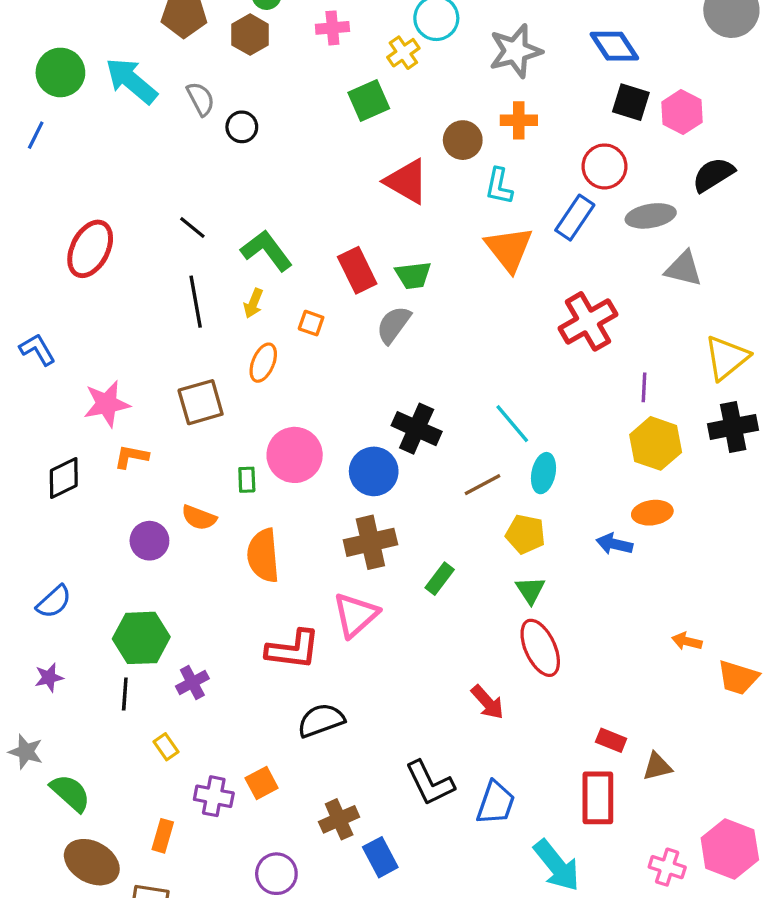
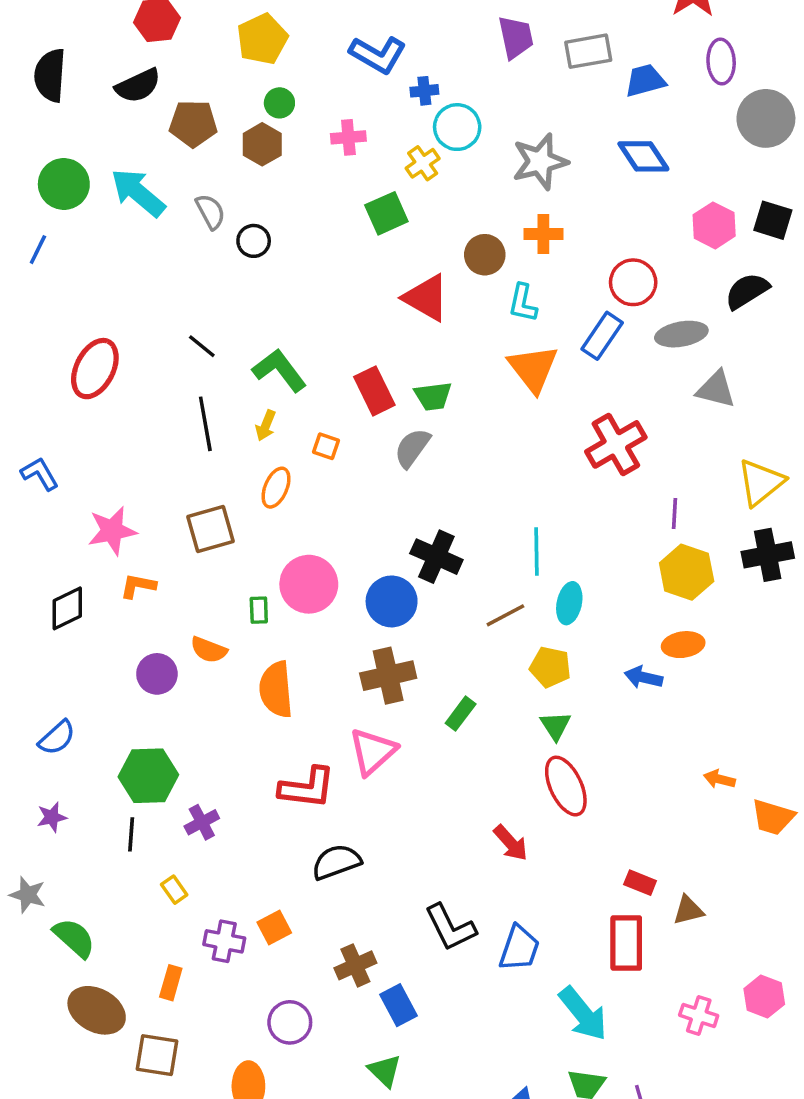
black square: (631, 102) -> (773, 220), moved
cyan line: (512, 424) -> (537, 551), turned 39
pink hexagon: (730, 849) -> (764, 997), size x0.7

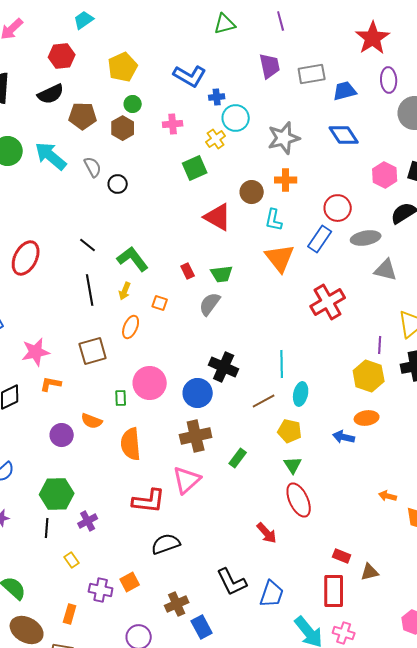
red rectangle: (374, 391) -> (188, 271), size x0.6
purple line: (675, 513) -> (380, 345), moved
pink cross: (699, 1015) -> (344, 633), moved

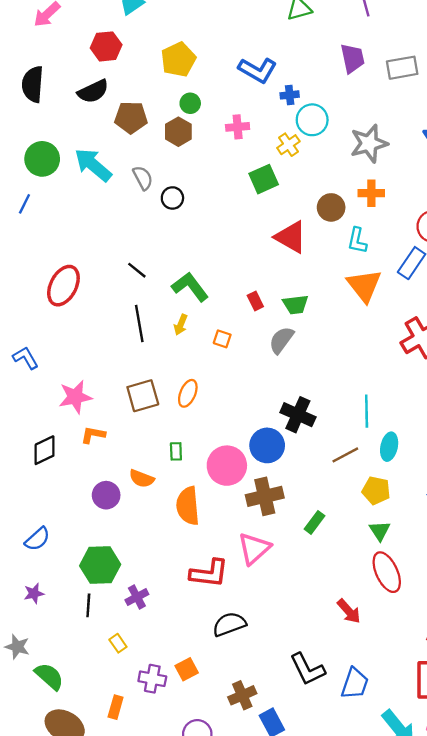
orange ellipse: (131, 327) -> (188, 393), moved
pink circle: (150, 383) -> (227, 466), moved

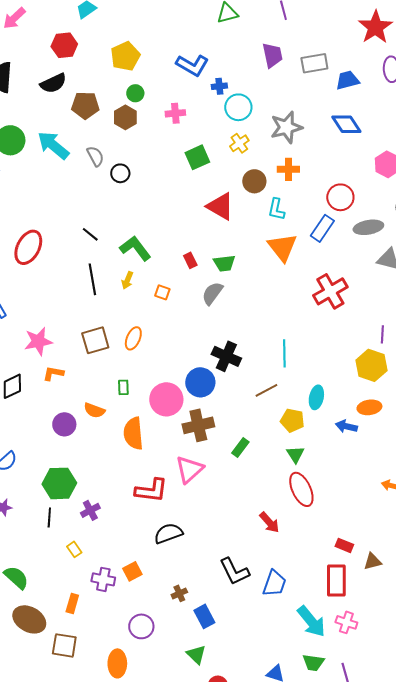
yellow cross: (288, 145) -> (239, 143), moved
cyan ellipse: (389, 447) -> (316, 397), moved
brown cross: (242, 695) -> (179, 593), size x0.7

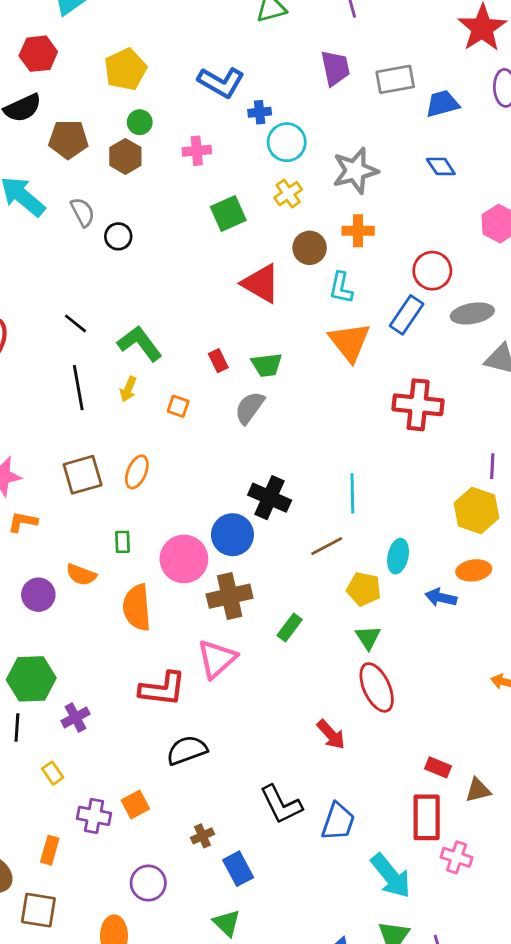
blue diamond: (346, 124) -> (441, 166), size x0.7
red cross: (330, 291) -> (418, 405), turned 36
pink cross: (346, 622) -> (457, 857), moved

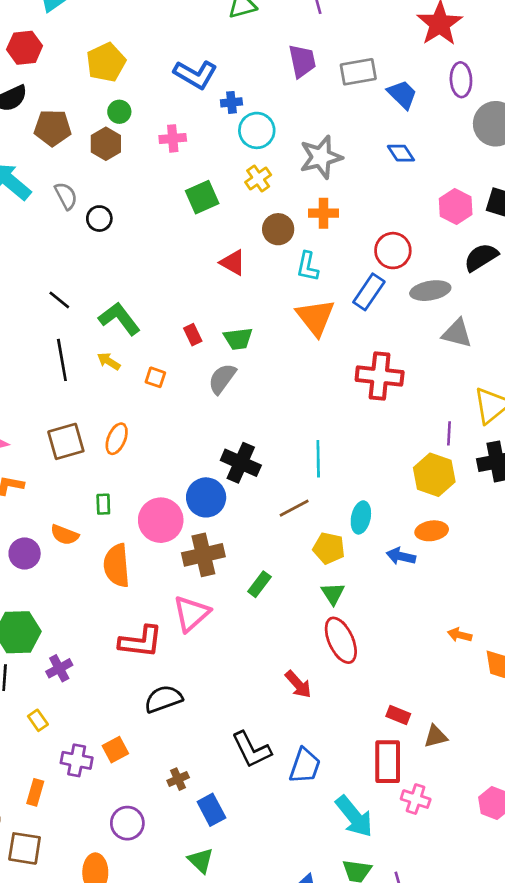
blue trapezoid: (442, 104) -> (402, 94), turned 60
red triangle: (261, 283) -> (233, 263), size x0.7
yellow arrow: (128, 389) -> (109, 361), turned 100

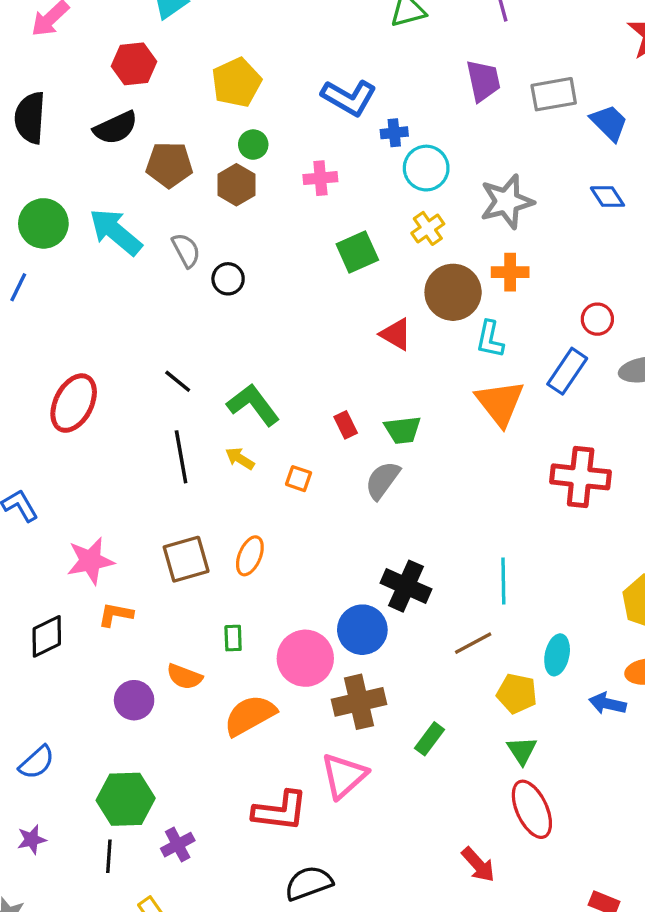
brown circle: (278, 229) -> (453, 292), size x1.4
red circle: (393, 251) -> (597, 319), size x0.7
orange semicircle: (117, 566) -> (250, 715), turned 66

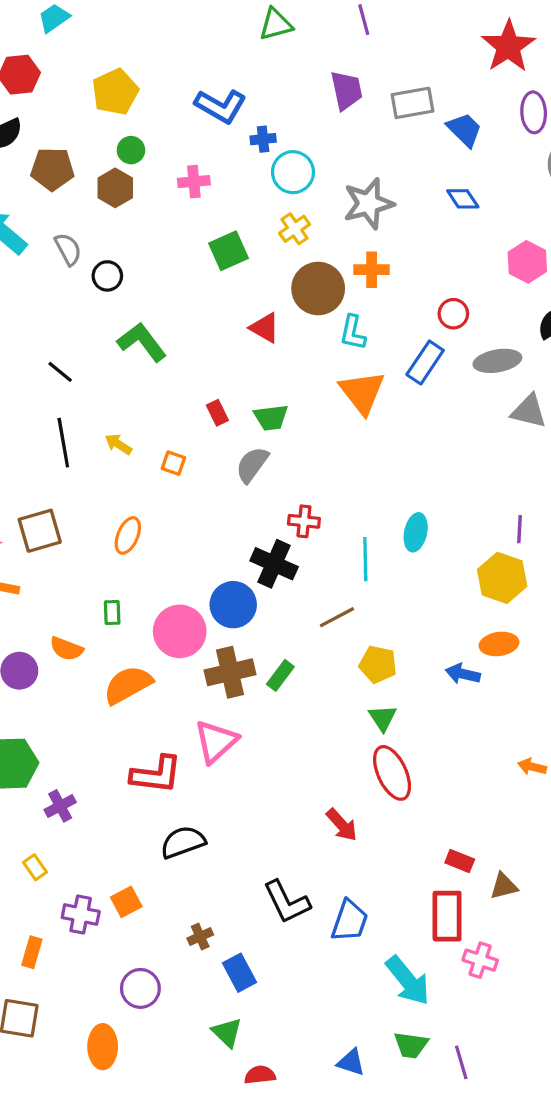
green L-shape: (253, 405) -> (142, 342), moved
red cross: (581, 477) -> (304, 521), moved, size x0.6
brown square: (186, 559) -> (40, 531), moved
cyan ellipse: (557, 655) -> (416, 532), moved
green rectangle: (430, 739) -> (280, 675), moved

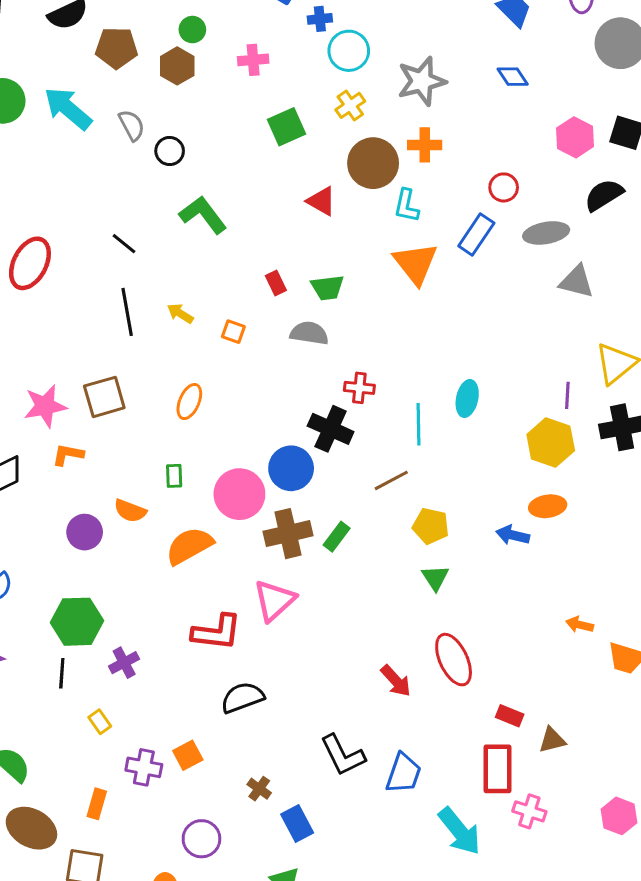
gray semicircle: (252, 465) -> (309, 333), turned 63
red ellipse: (392, 773) -> (454, 660), moved
brown cross: (200, 937) -> (259, 789), turned -30

